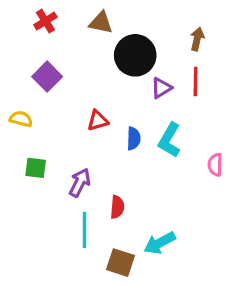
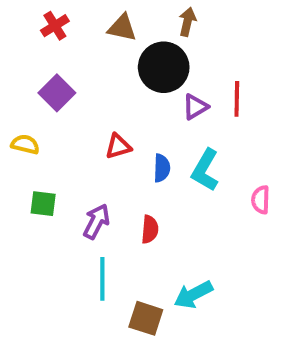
brown arrow: (197, 39) -> (187, 22), moved
red semicircle: (117, 207) -> (150, 229), moved

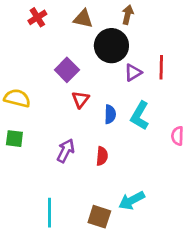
purple square: (57, 93) -> (67, 70), moved
yellow semicircle: (25, 144) -> (17, 98), size x1.4
red triangle: (118, 146) -> (80, 99), turned -36
green square: (43, 204) -> (14, 139), moved
cyan line: (102, 279) -> (49, 213), moved

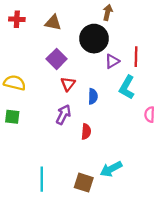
red cross: (37, 17) -> (17, 19), moved, turned 35
brown triangle: (83, 19) -> (53, 23), moved
cyan L-shape: (140, 116) -> (127, 87), moved
purple arrow: (66, 151) -> (63, 115), moved

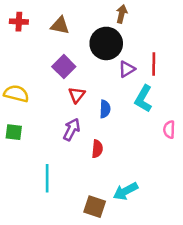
cyan line: (42, 179) -> (47, 178), moved

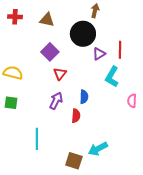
blue semicircle: (105, 109) -> (84, 97), moved

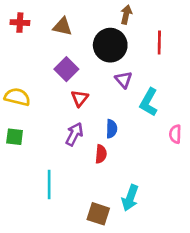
red line: (120, 50) -> (159, 42), moved
purple triangle: (99, 54) -> (123, 80), moved, turned -40
cyan arrow: (98, 149) -> (130, 198), turned -42

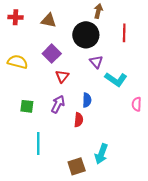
yellow semicircle: (17, 97) -> (18, 62), moved
cyan L-shape: (149, 102) -> (116, 79), turned -85
green square: (15, 137) -> (27, 106), moved
brown square: (98, 214) -> (77, 166), turned -36

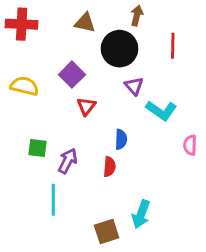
red cross: (15, 17) -> (22, 24), size x1.5
brown triangle: (49, 20) -> (85, 23), moved
purple arrow: (58, 104) -> (68, 161), moved

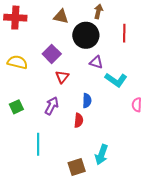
purple triangle: (134, 86) -> (96, 62), turned -32
green square: (37, 148) -> (16, 107), moved, turned -32
purple arrow: (68, 161) -> (52, 106), moved

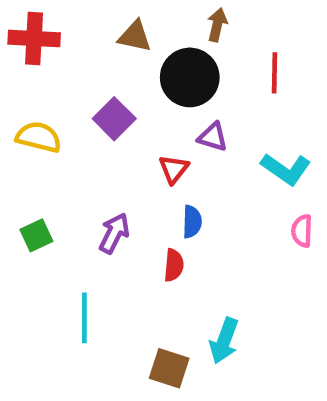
red triangle: (62, 77) -> (174, 169), moved
cyan L-shape: (116, 80) -> (286, 169), moved
brown square: (77, 167) -> (169, 368), turned 36

